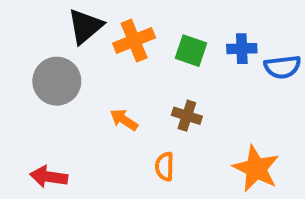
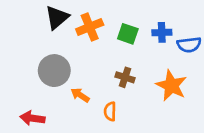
gray circle: (57, 81) -> (54, 71), moved
orange arrow: (124, 120) -> (80, 95), moved
orange star: (256, 169) -> (171, 86), moved

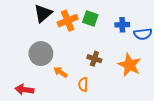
green square: (128, 34) -> (90, 19), moved

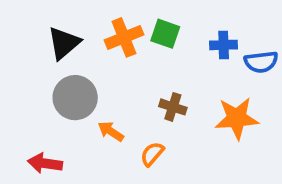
black triangle: (43, 13) -> (64, 43), moved
orange star: (129, 65) -> (237, 118), turned -30
orange semicircle: (83, 84) -> (152, 154), turned 40

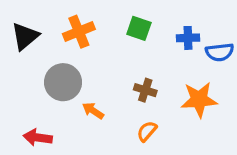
orange cross: (124, 37) -> (79, 32), moved
black triangle: (64, 43) -> (25, 36), moved
orange semicircle: (152, 154) -> (147, 131), moved

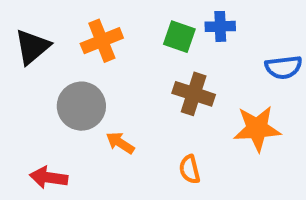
blue cross: (188, 38) -> (220, 26), moved
brown cross: (145, 90) -> (194, 94), moved, size x1.4
orange semicircle: (147, 131) -> (190, 169), turned -55

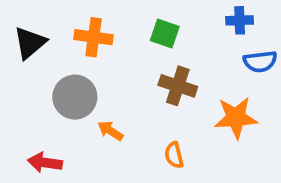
blue cross: (220, 26) -> (240, 20), moved
orange cross: (102, 41) -> (94, 37), turned 30

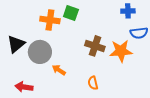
green square: (165, 33) -> (71, 13), moved
black triangle: (30, 43) -> (16, 44), moved
orange star: (236, 118) -> (121, 51), moved

